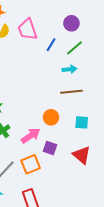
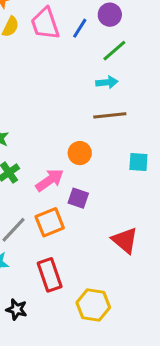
blue line: (51, 45) -> (80, 28), moved
cyan square: (82, 122) -> (138, 162), moved
red triangle: (82, 155) -> (125, 240), moved

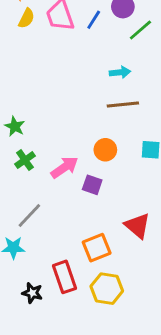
green line: (114, 51) -> (140, 30), moved
orange circle: (80, 153) -> (105, 150), moved
orange square: (50, 222) -> (97, 248), moved
red rectangle: (50, 275) -> (64, 277), moved

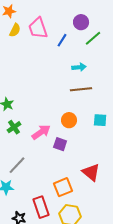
blue line: (94, 20) -> (62, 40), moved

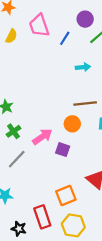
yellow semicircle: (15, 30) -> (11, 36), moved
brown line: (81, 89) -> (85, 104), moved
gray line: (17, 165) -> (17, 159), moved

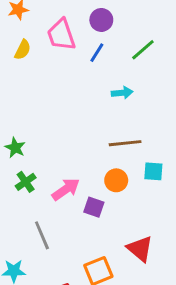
purple circle: (85, 19) -> (101, 20), moved
orange circle: (72, 124) -> (116, 180), moved
gray line: (17, 159) -> (42, 235), moved, turned -66

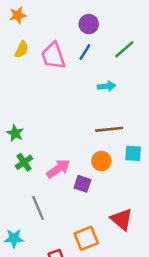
pink trapezoid: (61, 35) -> (53, 56), moved

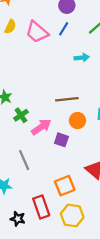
pink trapezoid: (53, 56) -> (37, 32), turned -30
brown line: (109, 129) -> (67, 99), moved
green cross: (24, 162) -> (21, 115), moved

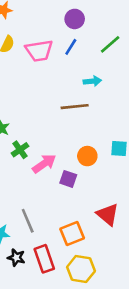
pink trapezoid: (37, 32) -> (39, 51), turned -50
brown line: (67, 99) -> (75, 107), moved
gray line: (24, 160) -> (28, 221), moved
black star: (18, 219) -> (16, 258), moved

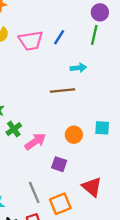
purple circle: (75, 19) -> (100, 12), moved
green line: (110, 44) -> (94, 35), turned -36
purple square: (68, 179) -> (59, 164), moved
gray line: (28, 221) -> (34, 192), moved

